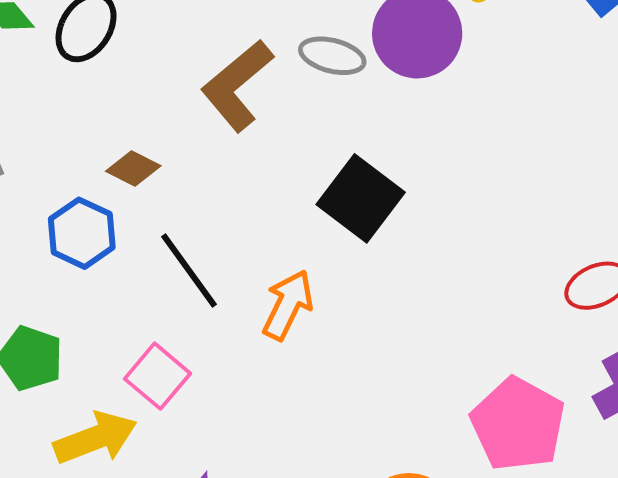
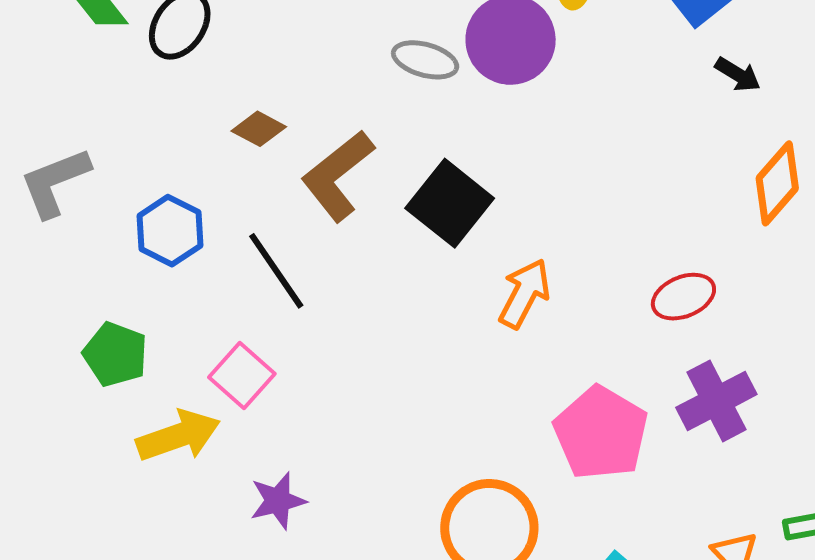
brown L-shape: (237, 85) -> (338, 176), moved
brown diamond: (133, 168) -> (259, 129), moved
orange arrow: (288, 305) -> (524, 294), moved

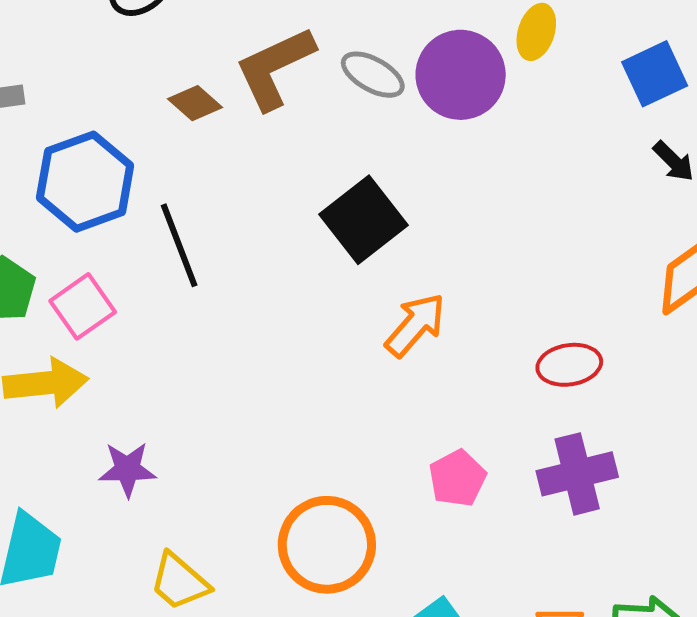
brown L-shape: (338, 176) -> (275, 68), moved
blue hexagon: (170, 231) -> (85, 182), size x1.4
pink square: (242, 376) -> (83, 306), moved
pink pentagon: (601, 433) -> (457, 478), size x0.6

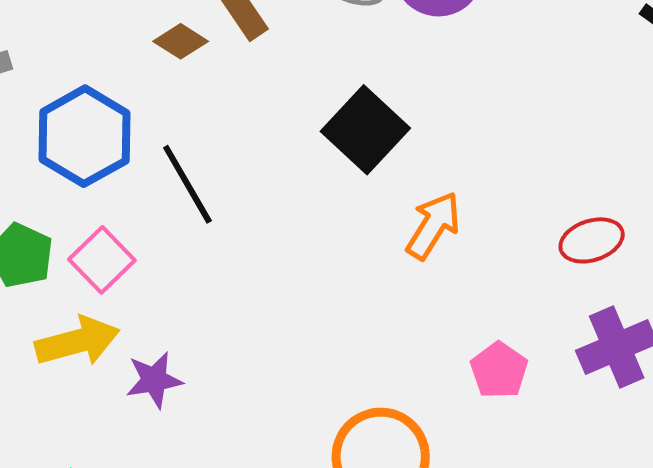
purple star: (127, 469) -> (154, 380), moved

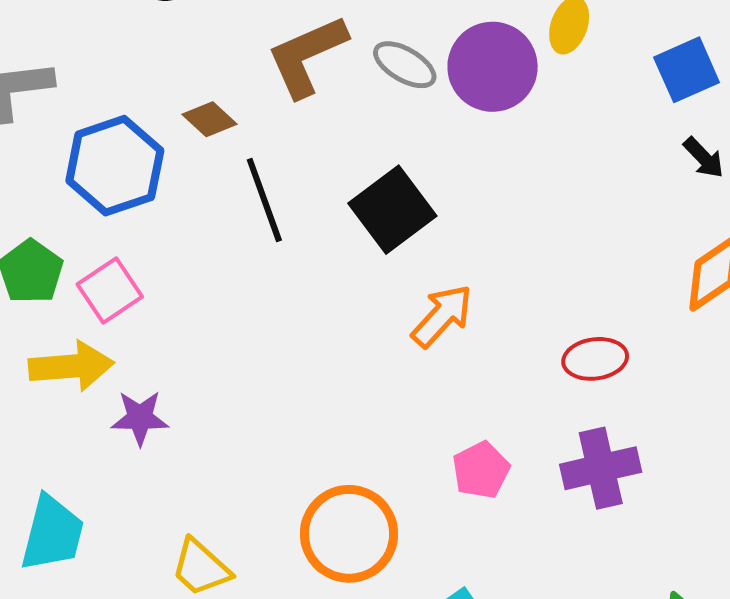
brown diamond: (181, 41) -> (209, 119), moved
black line: (187, 184) -> (264, 200), moved

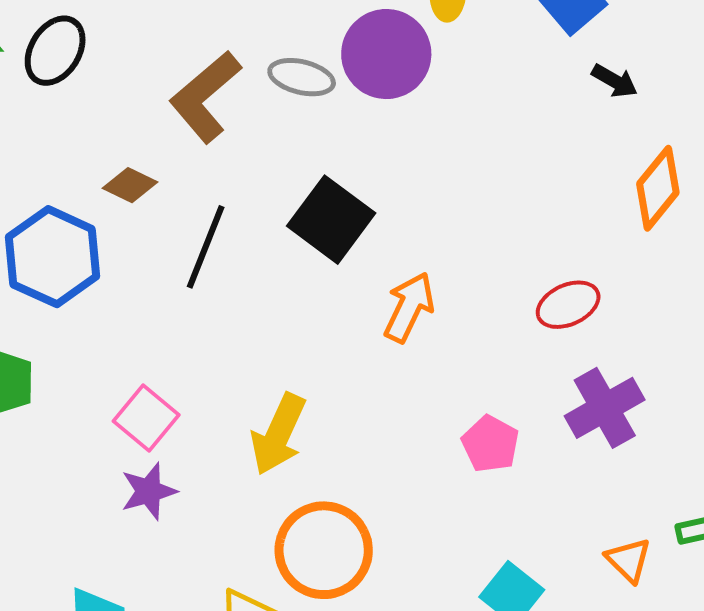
black line: (264, 200) -> (206, 247), turned 58
pink square: (110, 290) -> (146, 418), moved
yellow arrow: (71, 366) -> (278, 434), moved, turned 136
orange circle: (349, 534) -> (324, 550), moved

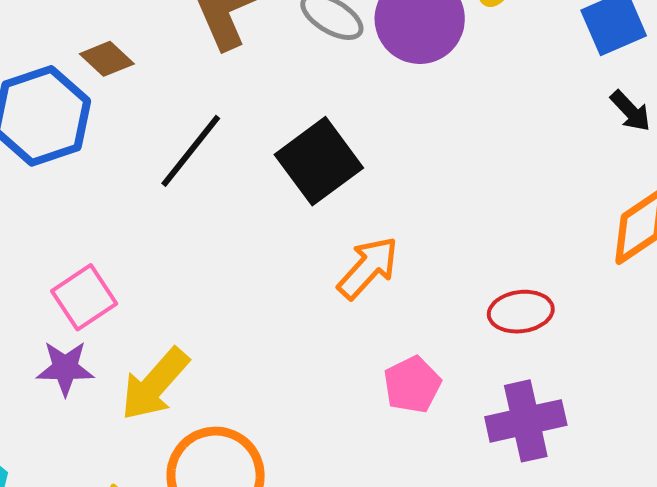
brown diamond: (130, 185) -> (107, 59), moved
yellow arrow: (278, 434) -> (155, 384), moved
pink pentagon: (490, 444) -> (412, 385), moved

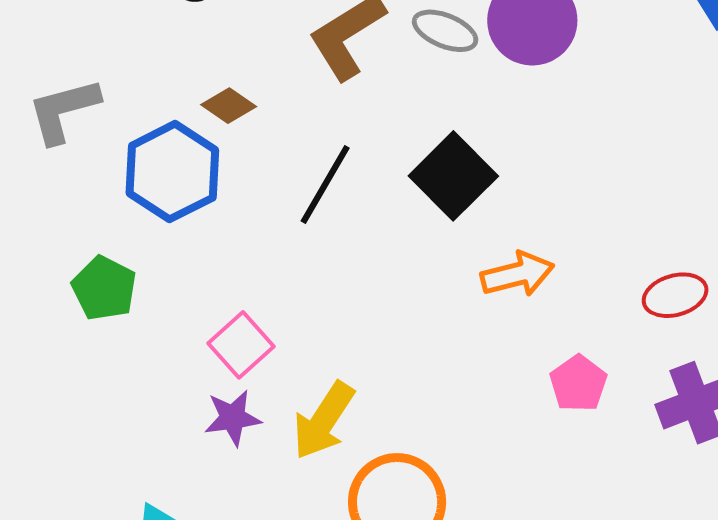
orange arrow: (368, 268) -> (517, 274), turned 42

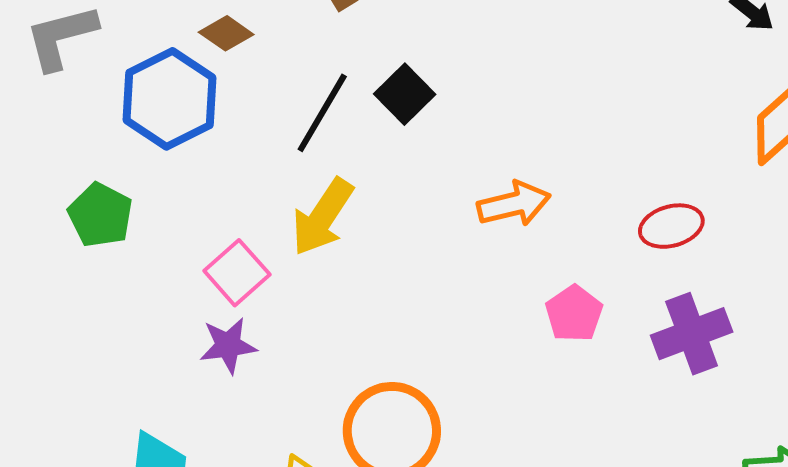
black square: (453, 176) -> (405, 94), moved, size x0.7
yellow arrow: (324, 421) -> (322, 217), moved

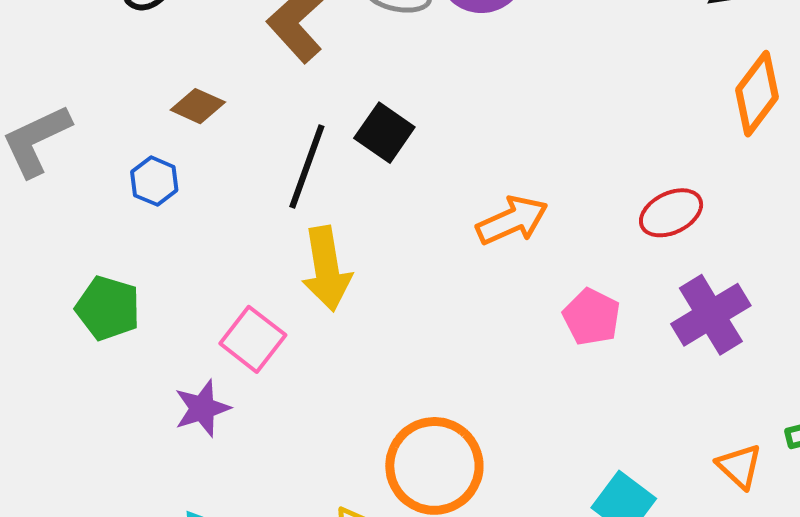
blue hexagon: (169, 99) -> (154, 181), size x0.5
yellow arrow: (322, 217) -> (326, 269), turned -32
purple star: (228, 345) -> (202, 408), moved

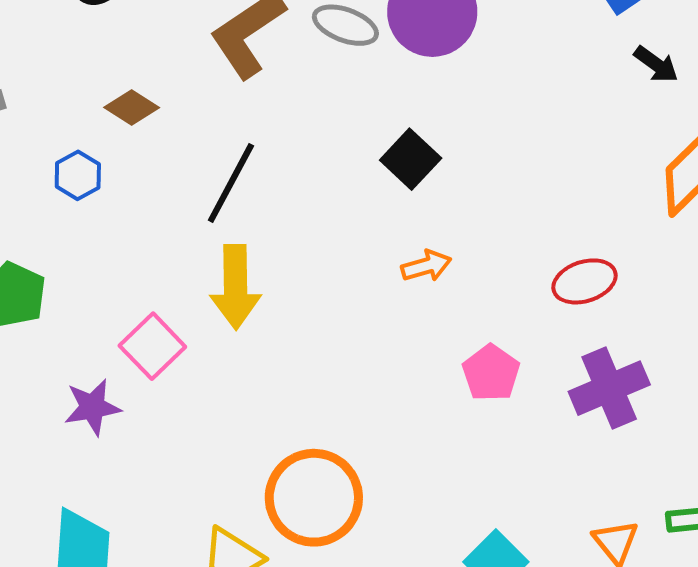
black square: (384, 133) -> (411, 159), moved
orange arrow: (512, 220) -> (426, 266), size x0.7

